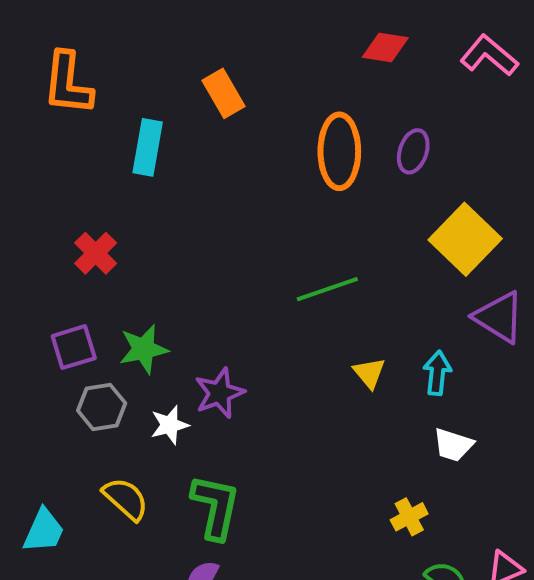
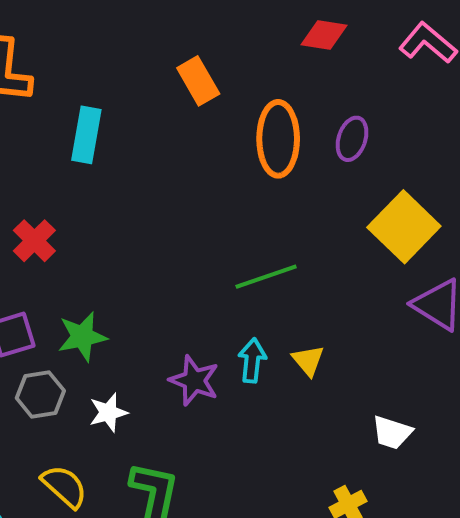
orange rectangle: (223, 93) -> (198, 81), moved
cyan arrow: (437, 373) -> (252, 361), moved
purple star: (219, 393) -> (194, 381), moved, turned -30

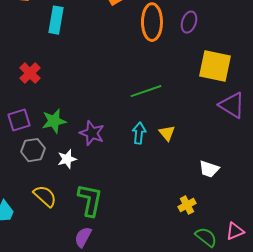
yellow square: (404, 227) -> (215, 66), turned -32
purple star: (194, 381) -> (92, 133), moved

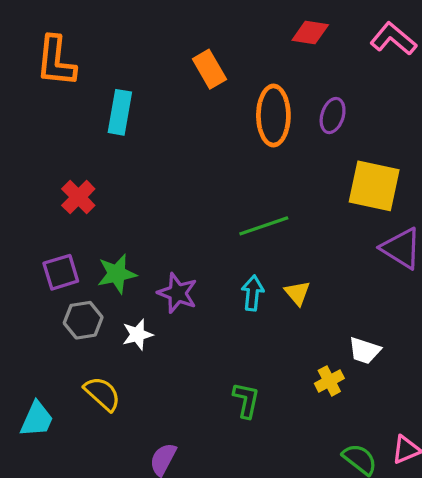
green L-shape: (90, 200) -> (246, 400), moved, size x0.7
yellow cross: (187, 205) -> (329, 381), moved

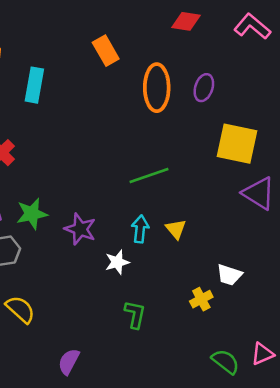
white star: (138, 335) -> (117, 262), moved

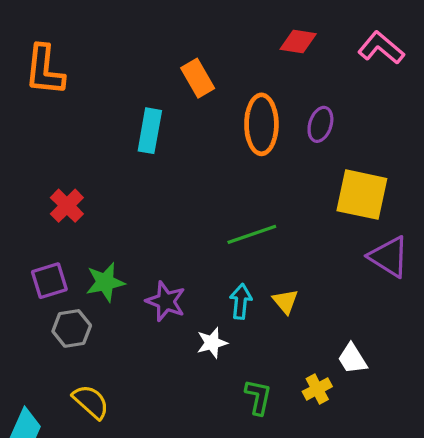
cyan rectangle: (34, 85) -> (150, 131), moved
white trapezoid: (229, 275) -> (352, 359), turned 40
green L-shape: (135, 314) -> (258, 397), moved

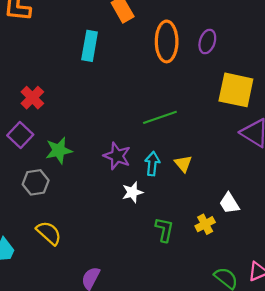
purple square: (49, 281) -> (20, 135), moved, turned -30
purple star: (166, 301) -> (117, 156), moved

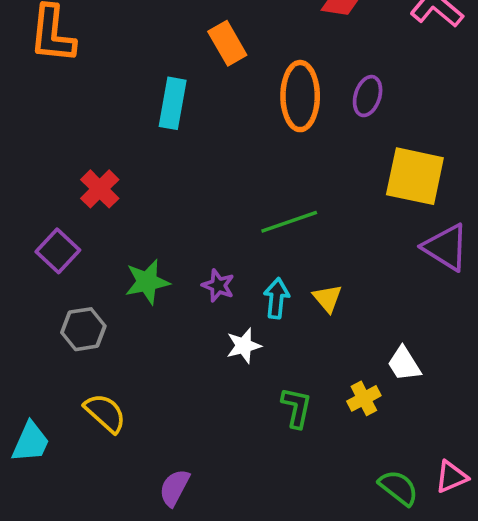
red cross: (32, 98) -> (100, 189), moved
green star: (59, 150) -> (147, 282), moved
purple star: (117, 156) -> (218, 285), size x0.7

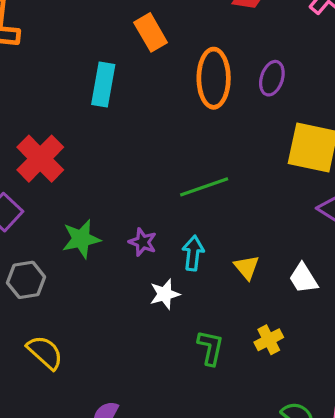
red cross: (100, 189) -> (40, 159), size x1.4
yellow triangle: (327, 298) -> (247, 267), moved
white trapezoid: (404, 364) -> (303, 278), moved

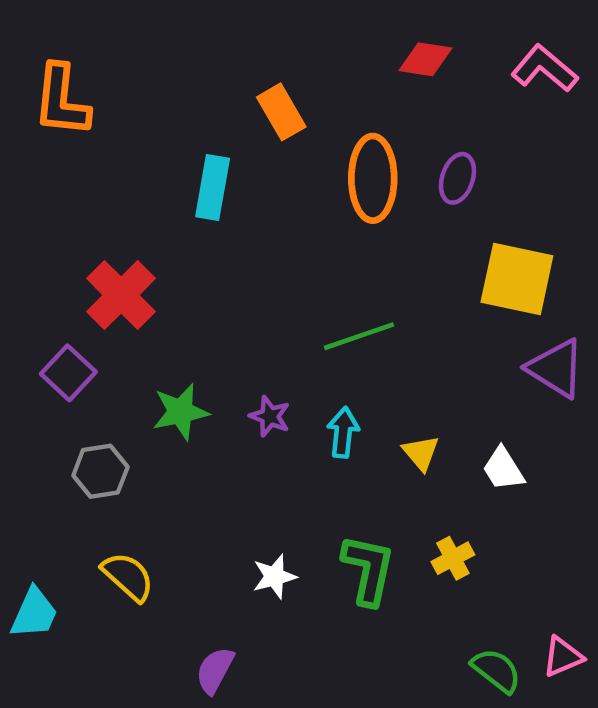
white star: (165, 294) -> (274, 577), moved
green L-shape: (210, 348) -> (368, 570), size x1.4

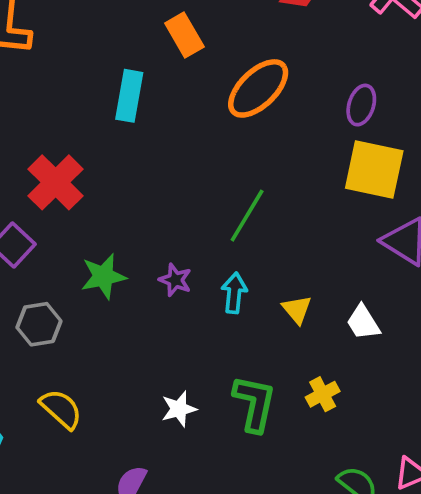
orange ellipse: (373, 178) -> (258, 88), turned 46
purple ellipse: (457, 178) -> (361, 105), moved
green line: (359, 336) -> (247, 216), turned -40

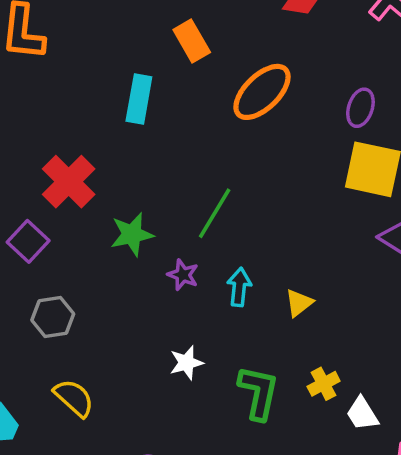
green line: (247, 216) -> (215, 213), moved
green star: (103, 276) -> (132, 234), moved
yellow triangle: (297, 309) -> (299, 303), turned 32
white trapezoid: (363, 322) -> (362, 414), moved
white star: (179, 409) -> (186, 363), moved

